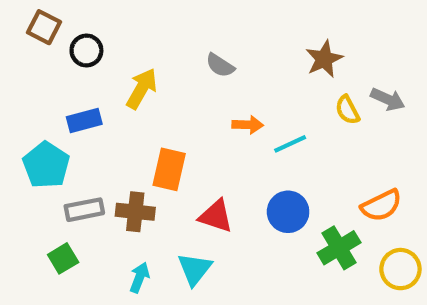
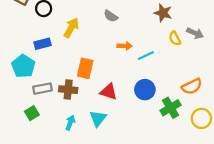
brown star: (324, 59) -> (163, 13), turned -30

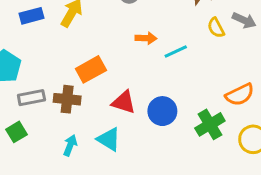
blue rectangle: (43, 44) -> (31, 16), moved
orange rectangle: (85, 68) -> (91, 69), turned 48
blue circle: (145, 90) -> (162, 111), moved
cyan triangle: (98, 118) -> (109, 139), turned -36

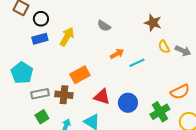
gray arrow: (244, 20) -> (183, 51), moved
orange arrow: (146, 38) -> (117, 54), turned -32
green square: (17, 132) -> (42, 117), moved

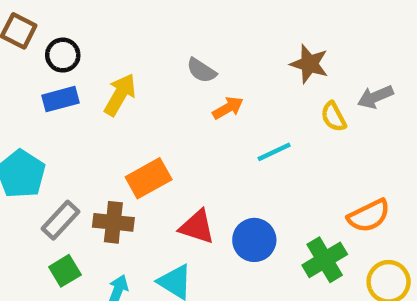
gray arrow: (183, 51) -> (375, 97), moved, turned 133
orange arrow: (117, 54) -> (228, 108), moved
gray rectangle: (40, 94) -> (61, 220), turned -36

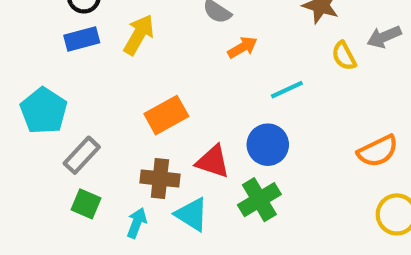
brown cross: (113, 222) -> (160, 178), moved
blue circle: (254, 240) -> (268, 145), moved
green cross: (325, 260) -> (259, 200), moved
green square: (65, 271) -> (86, 204), turned -36

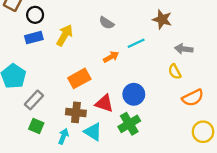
gray arrow: (384, 37) -> (184, 49), moved, turned 30
orange arrow: (242, 47) -> (111, 57), moved
yellow semicircle: (344, 56) -> (175, 72), moved
cyan line: (287, 90) -> (136, 43), moved

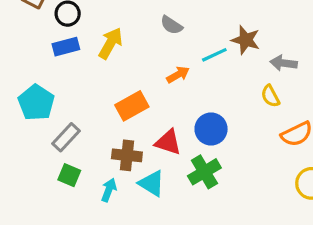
brown star: (162, 19) -> (246, 40), moved

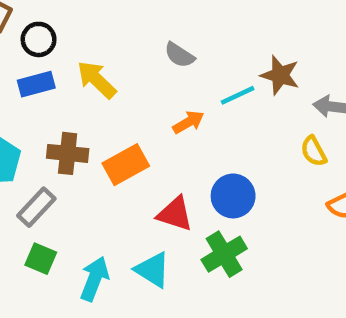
yellow arrow: (110, 43) -> (97, 80), turned -76
brown cross: (127, 155) -> (68, 153), moved
cyan arrow: (109, 190) -> (94, 279), size x1.4

